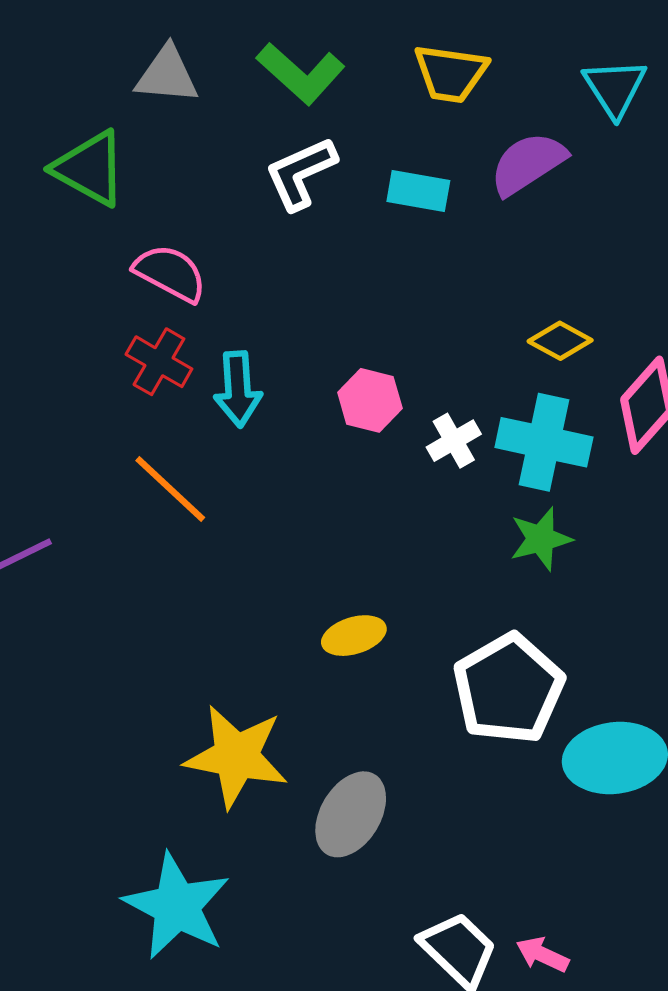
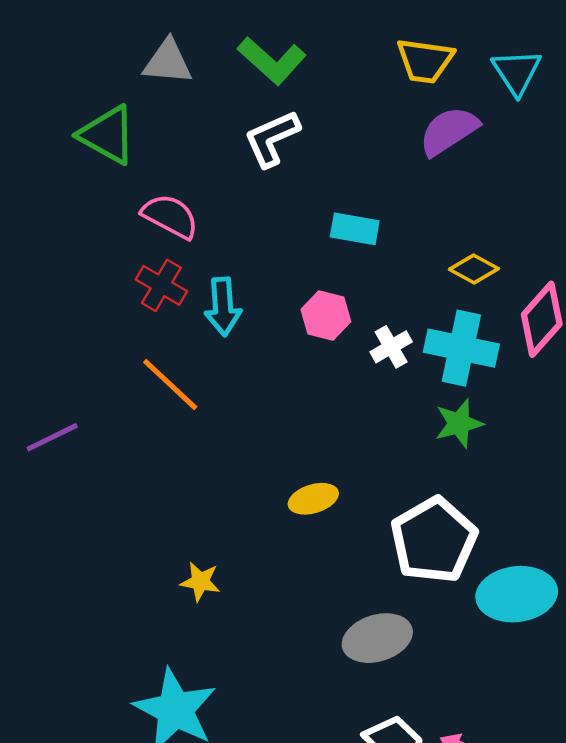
yellow trapezoid: (451, 73) -> (425, 61), moved
cyan rectangle: (418, 191) -> (355, 229), moved
yellow star: (236, 756) -> (200, 582), moved, size x0.5
gray ellipse: (351, 814) -> (377, 638), moved, turned 42

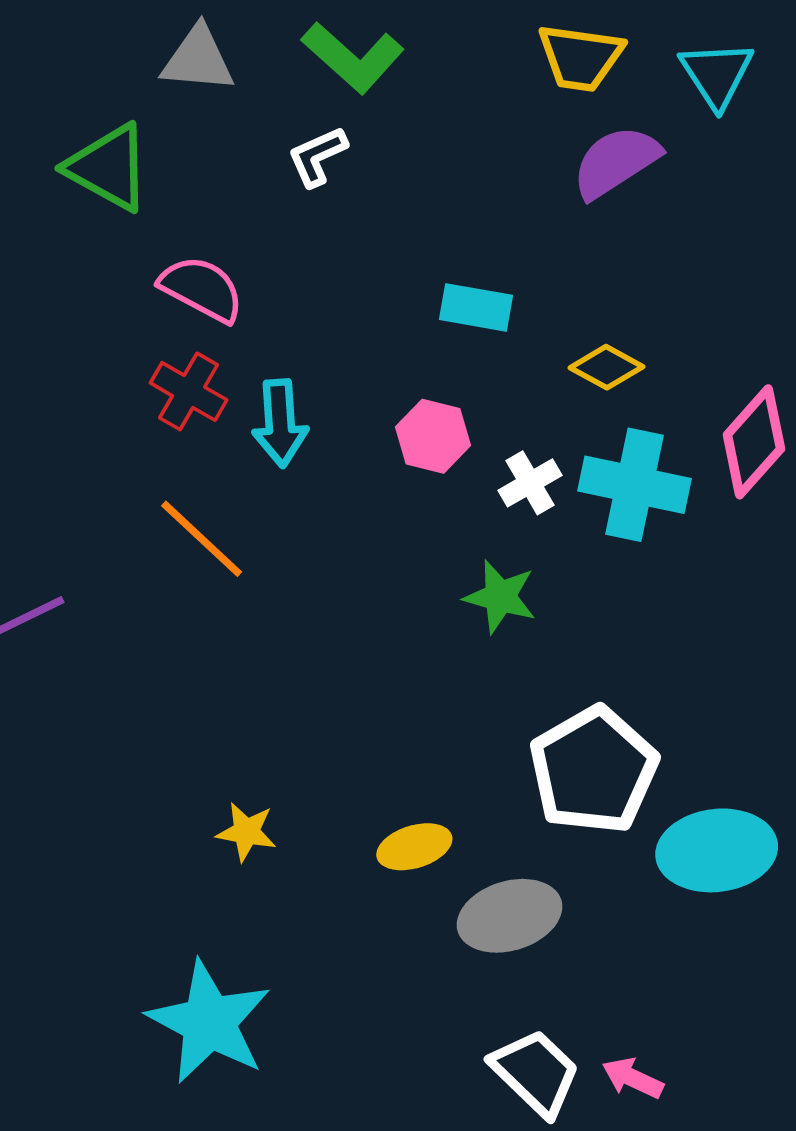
white L-shape: (272, 138) -> (317, 156), moved, size x0.7
yellow diamond: (474, 269) -> (607, 367), moved
green star: (459, 423) -> (500, 597), moved, turned 30
yellow ellipse: (313, 499) -> (414, 847), moved

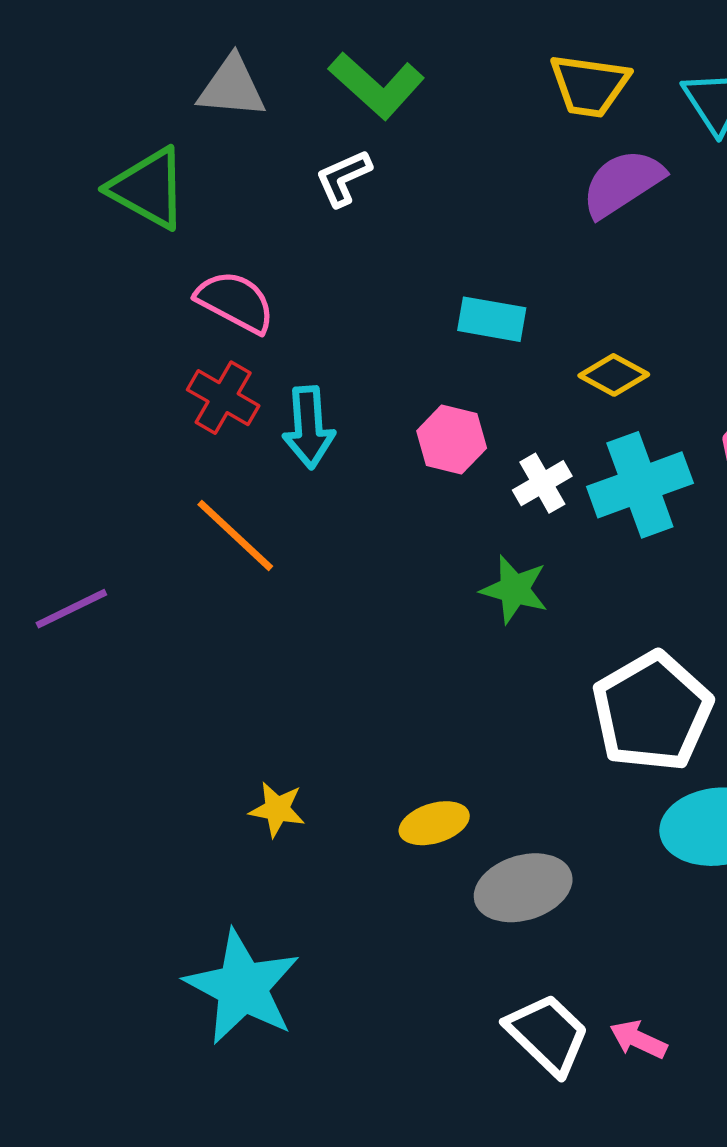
cyan cross: (635, 485) -> (640, 485), turned -32
white pentagon: (593, 770) -> (652, 712), moved

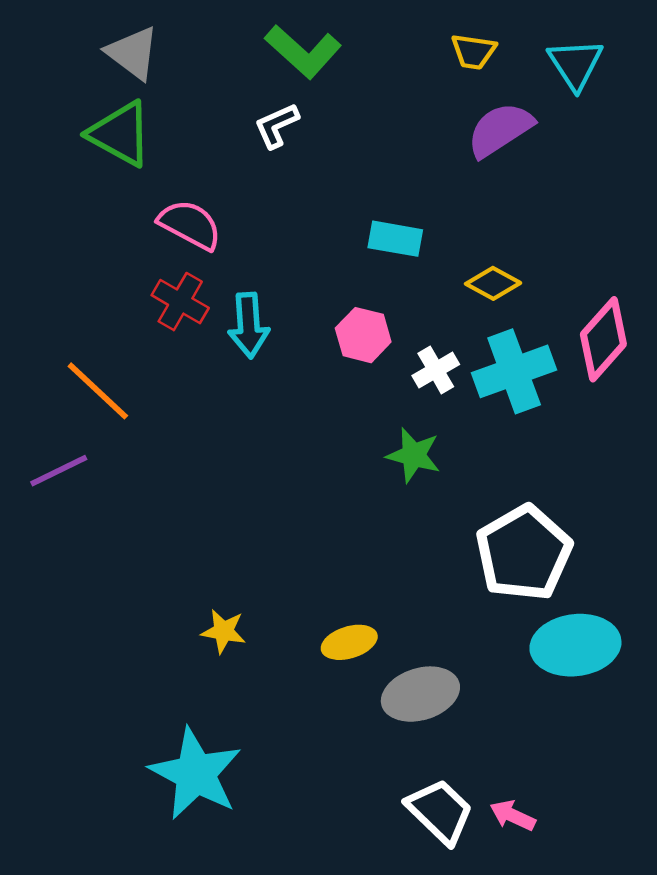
yellow trapezoid: (589, 85) -> (474, 52), size x0.7
gray triangle: (232, 87) -> (133, 53), moved, turned 32
orange line: (235, 535) -> (98, 391), moved

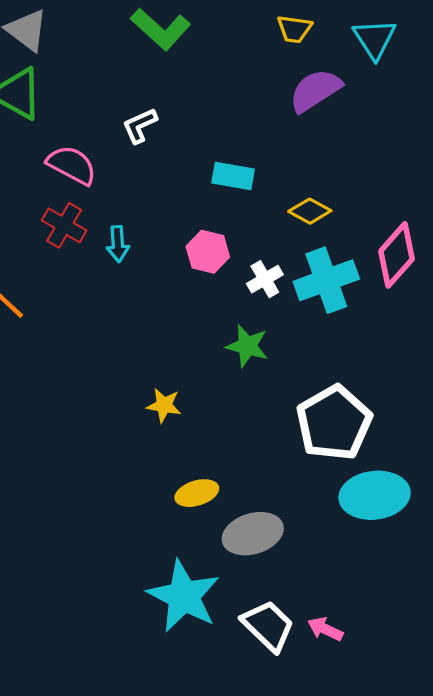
white L-shape: (277, 126) -> (140, 126), moved
cyan arrow: (249, 325) -> (118, 244), size x0.7
yellow star: (223, 631) -> (164, 405), moved
cyan star: (196, 774) -> (184, 596), moved

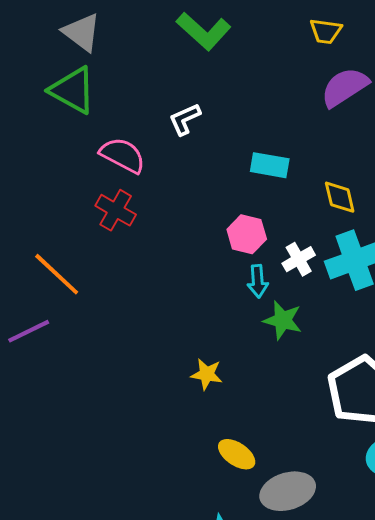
yellow diamond: (310, 211) -> (340, 197), turned 48
cyan arrow: (118, 244) -> (258, 281), moved
yellow ellipse: (197, 493) -> (237, 454), turned 51

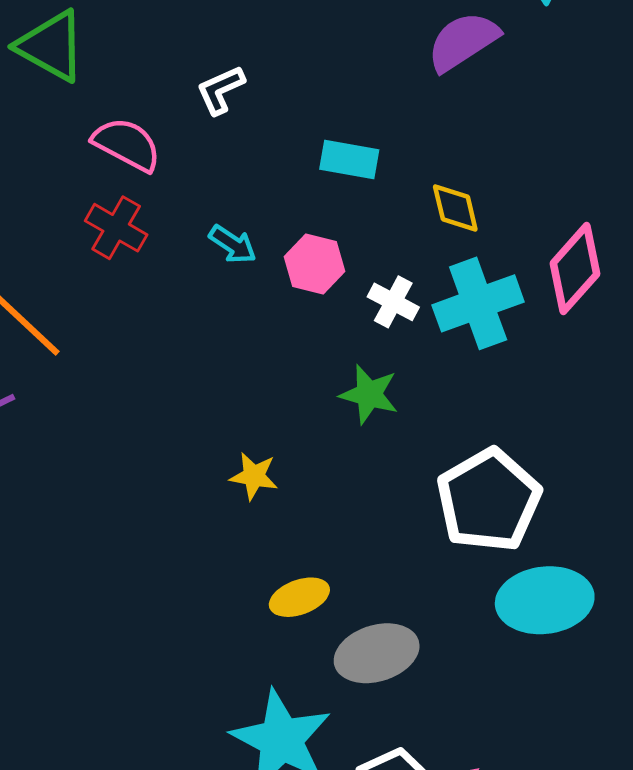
white cross: (299, 259) -> (393, 302), turned -32
cyan arrow: (258, 281) -> (233, 244), moved, turned -52
yellow ellipse: (237, 454) -> (299, 597), turned -54

